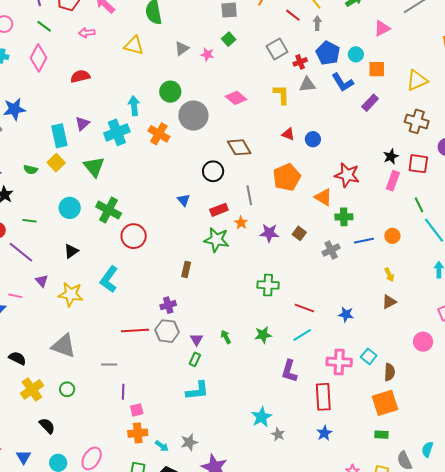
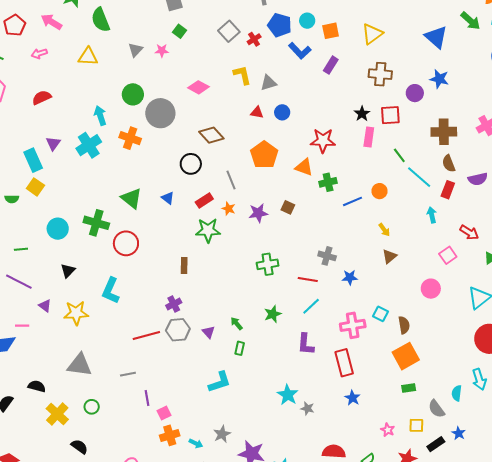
gray triangle: (307, 85) -> (268, 83), moved
green triangle: (94, 167) -> (132, 198), moved
gray cross: (331, 250) -> (327, 256), moved, turned -36
green rectangle: (195, 359) -> (240, 348), moved

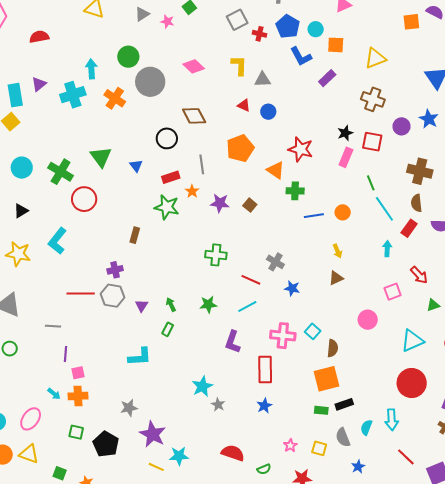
red cross: (254, 39) -> (259, 34), turned 32
cyan arrow: (196, 443) -> (54, 394), moved
black rectangle: (436, 444) -> (344, 404), moved

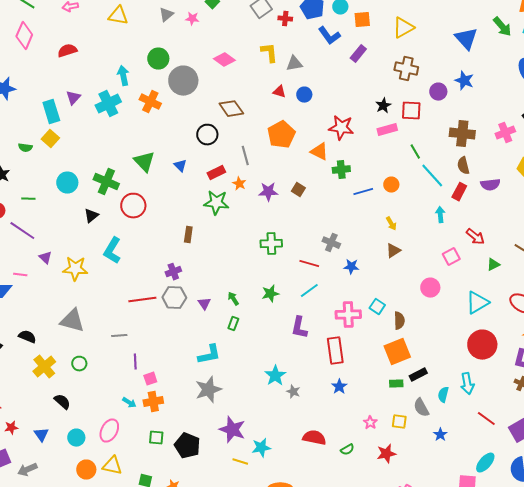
pink rectangle: (346, 157) -> (387, 130), turned 60
black triangle: (21, 211) -> (91, 216), moved
gray star: (129, 408) -> (208, 390), moved, size x1.5

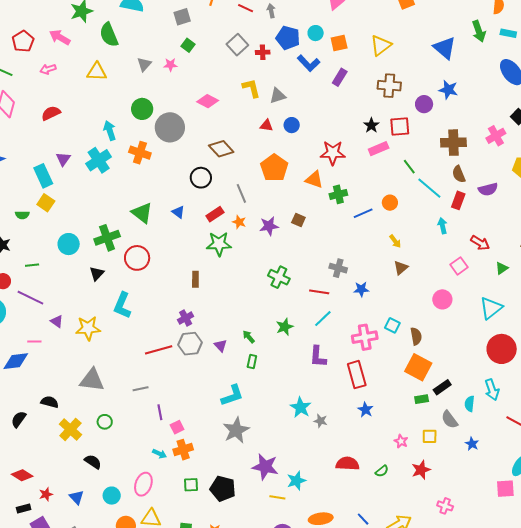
green arrow: (502, 27) -> (479, 31), turned 30
green cross: (106, 182) -> (107, 238), turned -35
green cross: (271, 244) -> (279, 277), turned 35
orange square: (397, 352) -> (418, 367), turned -32

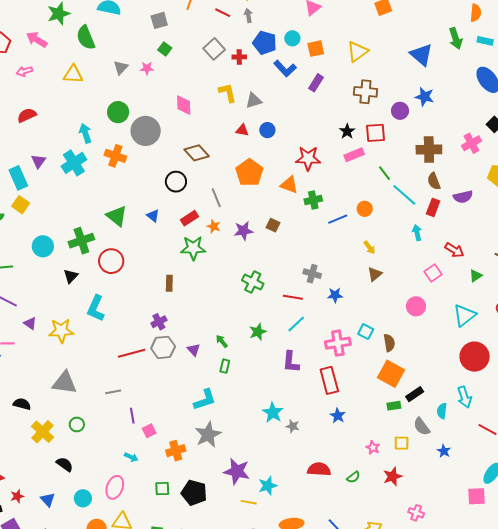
pink diamond: (208, 101) -> (184, 105), turned 60
orange cross: (183, 450) -> (176, 451), moved

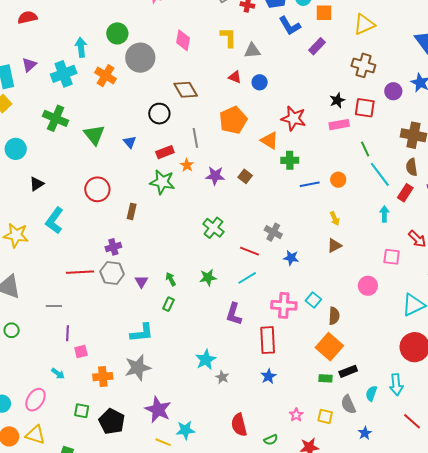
green cross: (81, 241) -> (56, 118), moved, turned 30
red circle: (111, 261) -> (97, 189), moved
pink square: (433, 273) -> (392, 257), turned 30
red semicircle: (319, 469) -> (239, 425), turned -120

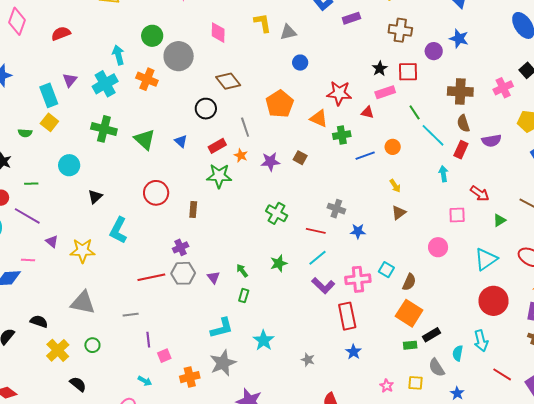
purple rectangle: (317, 46) -> (351, 18), turned 36
red triangle: (235, 77) -> (367, 112), moved
purple L-shape: (234, 314) -> (323, 286), moved, turned -55
brown semicircle: (334, 316) -> (409, 282), turned 30
cyan star: (206, 360) -> (264, 340), moved

